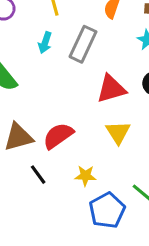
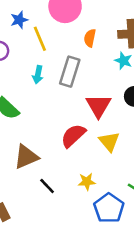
red triangle: (111, 89) -> (98, 106), turned -36
red semicircle: (58, 136) -> (73, 136), moved

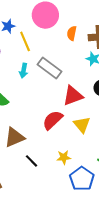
orange semicircle: (90, 38) -> (72, 33), moved
gray rectangle: (70, 72) -> (50, 68), turned -70
red triangle: (98, 106) -> (73, 96), turned 40

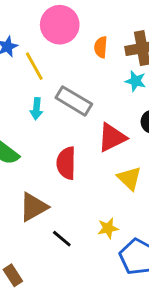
red semicircle: (53, 120) -> (66, 163), moved, turned -40

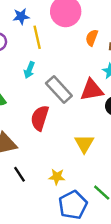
gray rectangle: (74, 101) -> (59, 89), moved
red triangle: (112, 138) -> (92, 90), moved

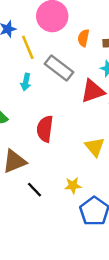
gray rectangle: (59, 89) -> (59, 68), moved

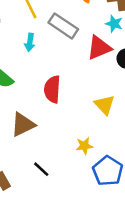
black line: (35, 190) -> (41, 169), moved

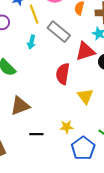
red semicircle: (52, 89) -> (63, 74), moved
black line: (41, 169) -> (36, 134), moved, turned -48

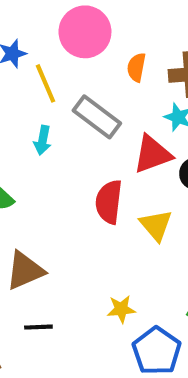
yellow triangle: (85, 96) -> (156, 225), moved
black line: (36, 134) -> (38, 327), moved

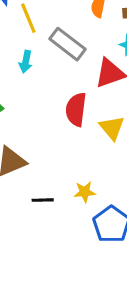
black line: (38, 327) -> (43, 200), moved

